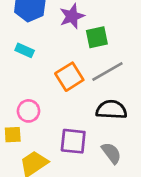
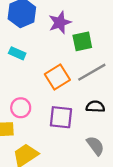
black semicircle: (111, 110) -> (95, 107), size x0.7
purple square: (73, 141) -> (61, 117), moved

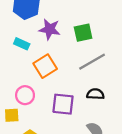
purple star: (60, 22) -> (50, 29), moved, turned 30
orange square: (57, 77) -> (45, 66), moved

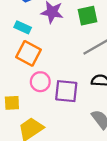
orange square: (45, 66) -> (28, 53), moved, turned -30
pink circle: (25, 95) -> (40, 82), moved

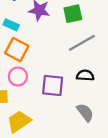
pink circle: (40, 82) -> (18, 77), moved

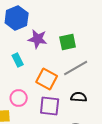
cyan rectangle: (11, 25) -> (18, 60), moved, turned 40
orange square: (17, 50) -> (47, 79), moved

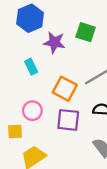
green square: (68, 42) -> (86, 32), moved, turned 30

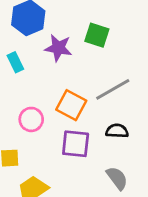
cyan rectangle: (31, 67) -> (15, 62), moved
pink circle: (32, 111) -> (31, 119), moved

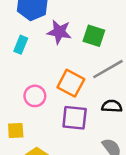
green square: (97, 35) -> (94, 36), moved
cyan rectangle: (15, 62) -> (21, 45), turned 48

